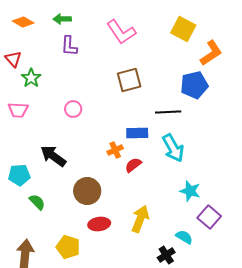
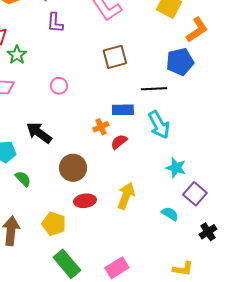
black cross: (166, 255) -> (208, 232), moved

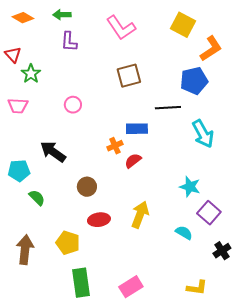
cyan arrow: (159, 125) -> (203, 134), moved
brown circle: (73, 168) -> (87, 187), size x0.7
green rectangle: (67, 264) -> (81, 283), turned 32

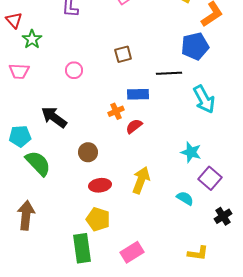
brown square: (129, 76) -> (123, 54), moved, size x0.7
green semicircle: (37, 198) -> (38, 163), size x1.6
yellow pentagon: (68, 243) -> (98, 219), moved

